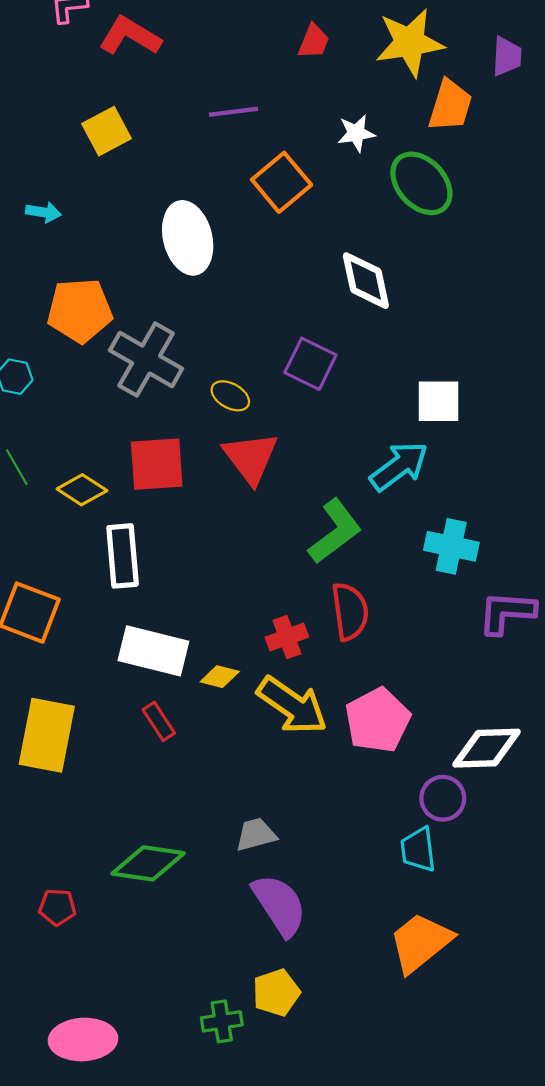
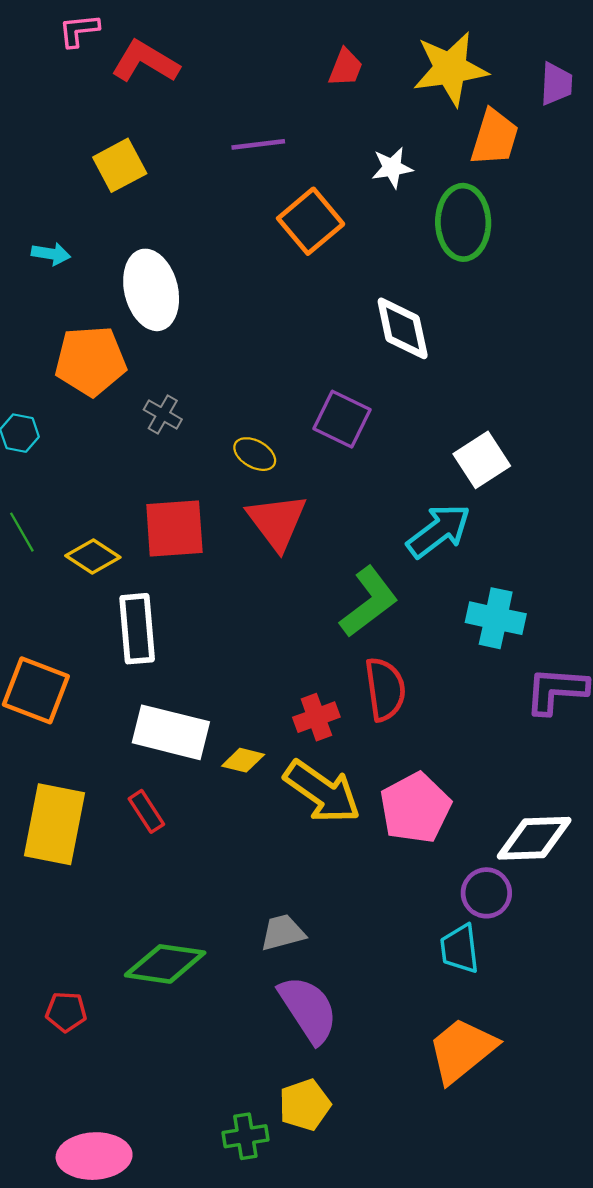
green ellipse: (421, 183) -> (463, 222), turned 42
white ellipse: (188, 238) -> (151, 290), moved
gray cross: (146, 360) -> (163, 414), size x0.5
white square: (438, 401) -> (482, 460), turned -33
red rectangle: (159, 721) -> (146, 811), moved

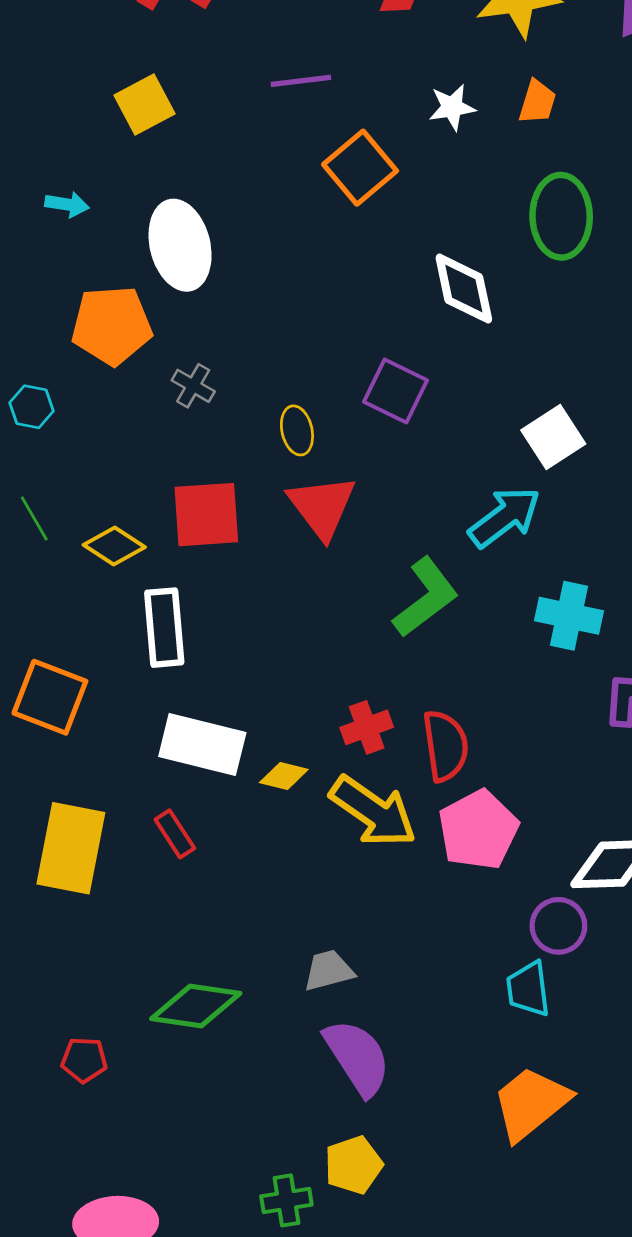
orange trapezoid: (495, 137) -> (537, 102), moved, size x0.7
green ellipse: (463, 222) -> (561, 216), moved
yellow ellipse: (255, 454) -> (297, 430), turned 48
red semicircle: (385, 689) -> (445, 746), moved

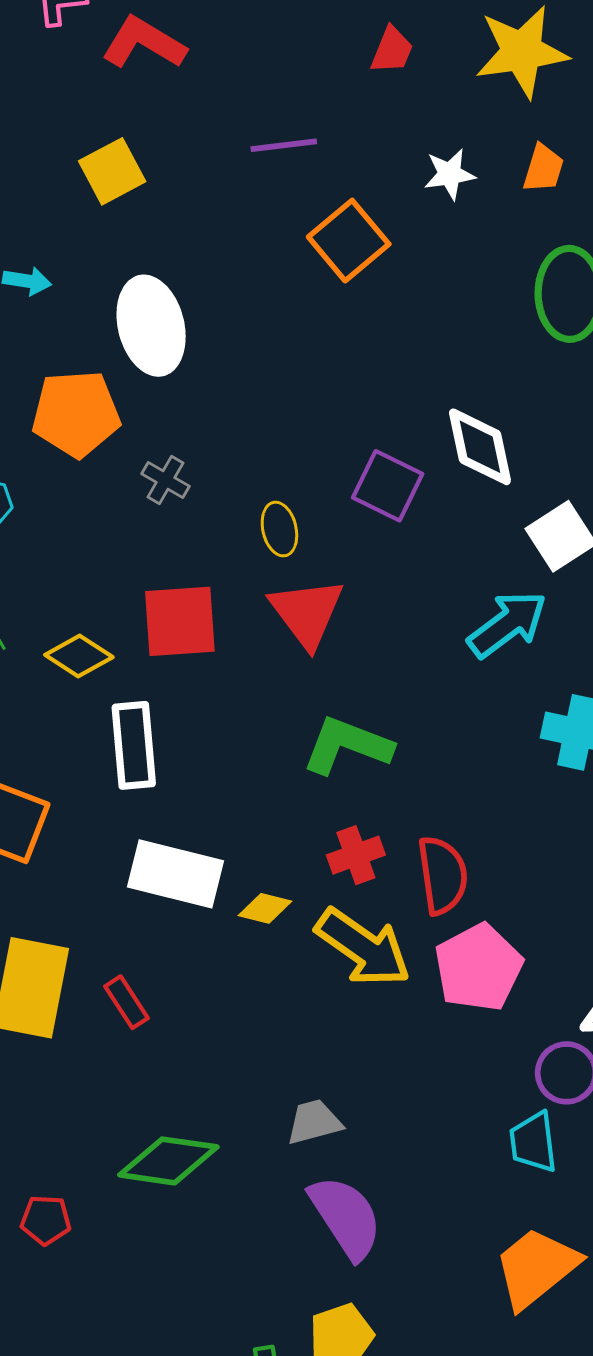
white diamond: (464, 289) -> (480, 447), moved
green L-shape: (426, 597) -> (347, 745), moved, turned -122
red rectangle: (175, 834) -> (127, 1002), moved

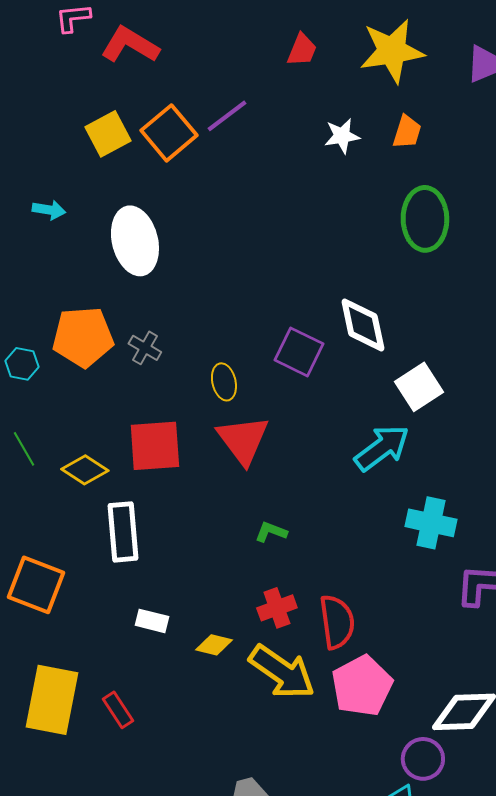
purple line: (284, 145) -> (227, 116), turned -30
orange square: (349, 241) -> (169, 133), moved
orange pentagon: (76, 414) -> (83, 337), moved
green L-shape: (347, 745) -> (271, 532), size x0.5
white rectangle: (176, 874) -> (152, 621), size x0.5

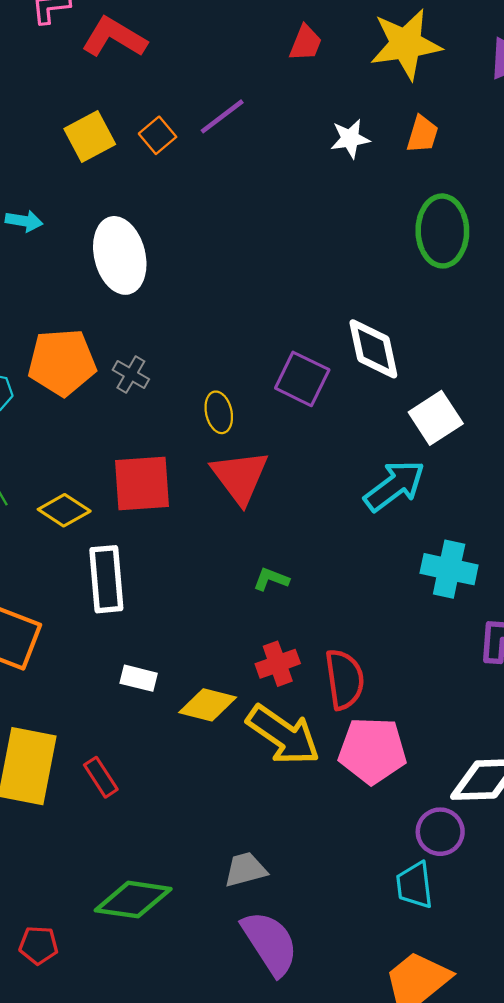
orange square: (169, 133) -> (158, 135), size x0.6
yellow diamond: (214, 645) -> (208, 705), size x1.4
pink pentagon: (362, 686) -> (372, 751), turned 30

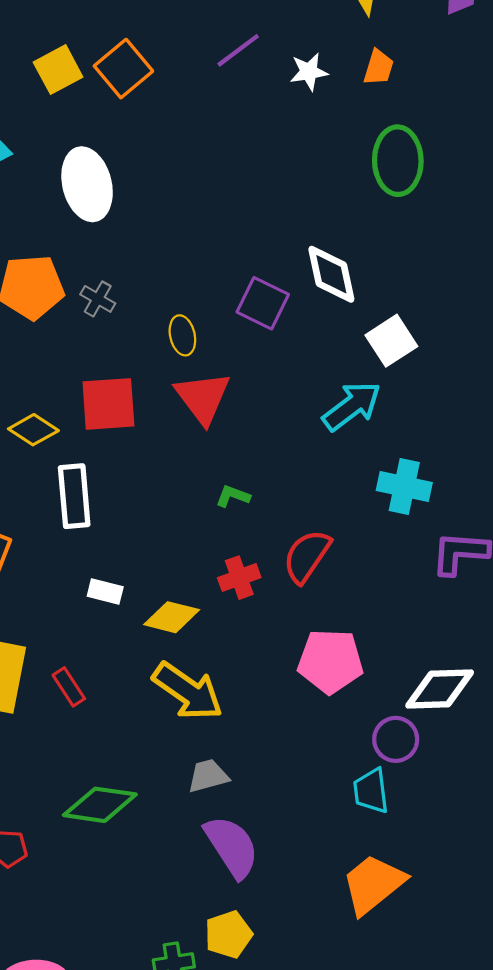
purple line: (222, 116) -> (238, 50), moved
orange square: (158, 135) -> (123, 69), size x1.6
red semicircle: (344, 679) -> (307, 556), moved, turned -138
yellow arrow: (283, 735) -> (188, 691), moved

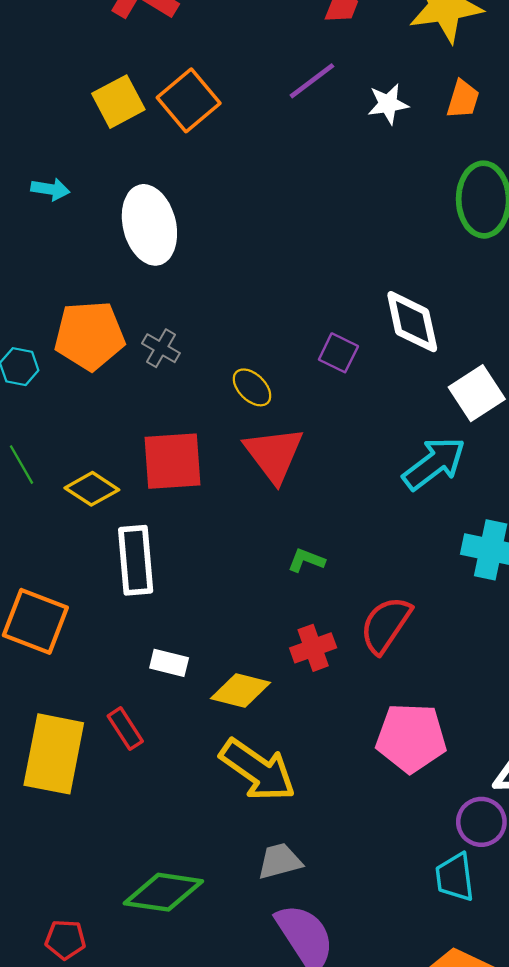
purple square: (263, 303) -> (338, 353), size x0.7
yellow ellipse: (182, 335) -> (252, 387), turned -33
red rectangle: (69, 687) -> (125, 729), moved

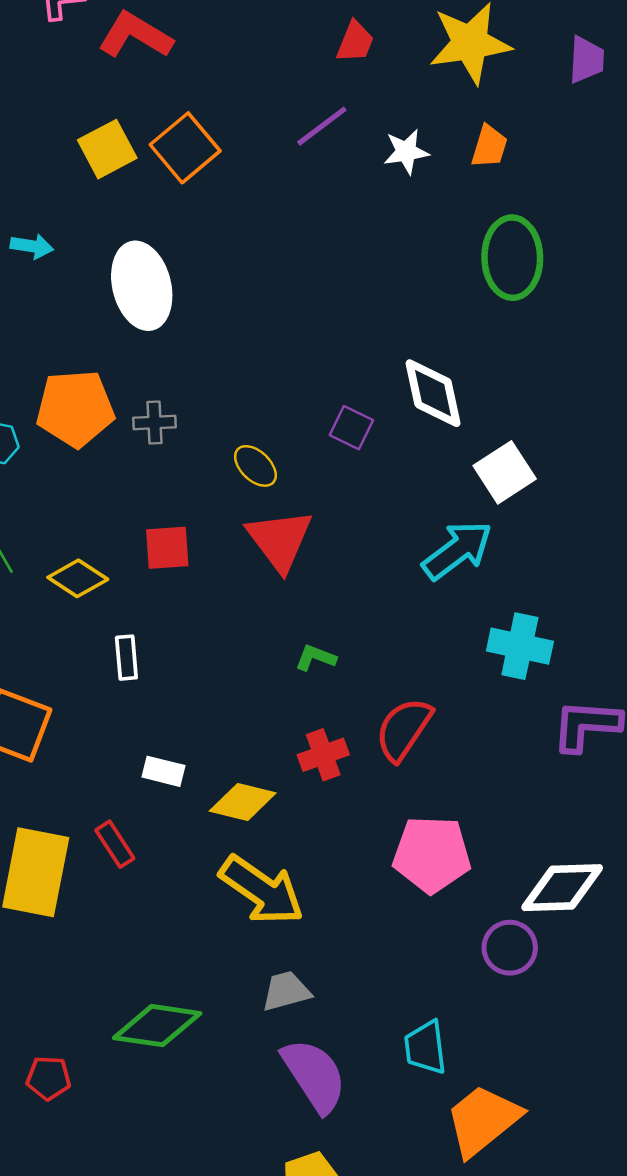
gray cross: (161, 348) -> (155, 422), turned -33
red square: (172, 461) -> (167, 548), size x0.7
white rectangle: (136, 560) -> (126, 658), size x0.6
cyan trapezoid: (455, 877) -> (425, 1047), moved

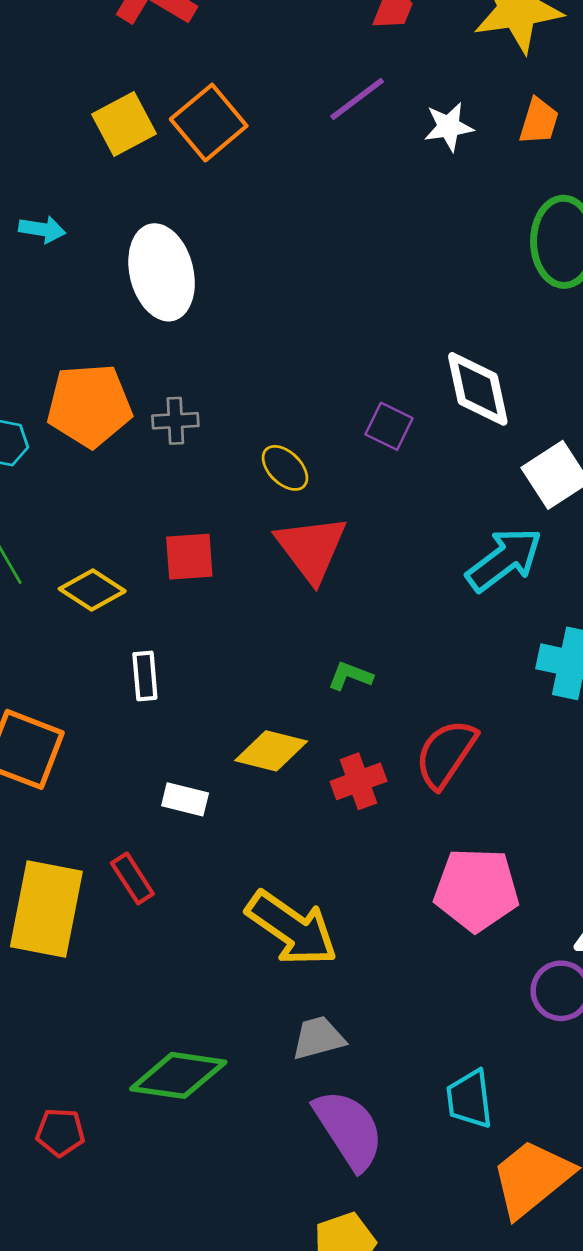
yellow diamond: (243, 802) -> (271, 751), moved

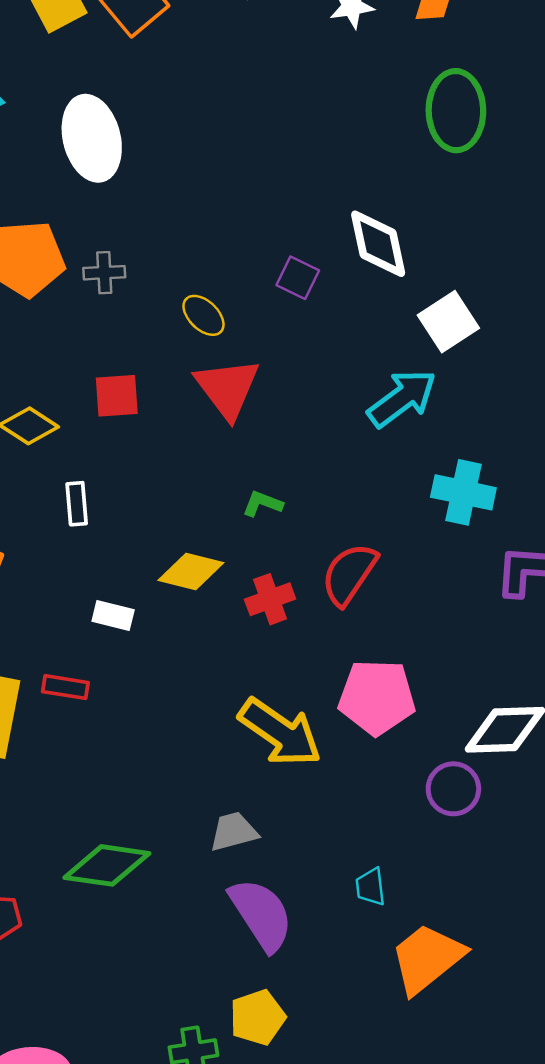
red rectangle: (132, 878) -> (65, 687), turned -48
yellow arrow: (292, 928) -> (280, 732), moved
cyan trapezoid: (469, 1099) -> (371, 887), size x0.7

